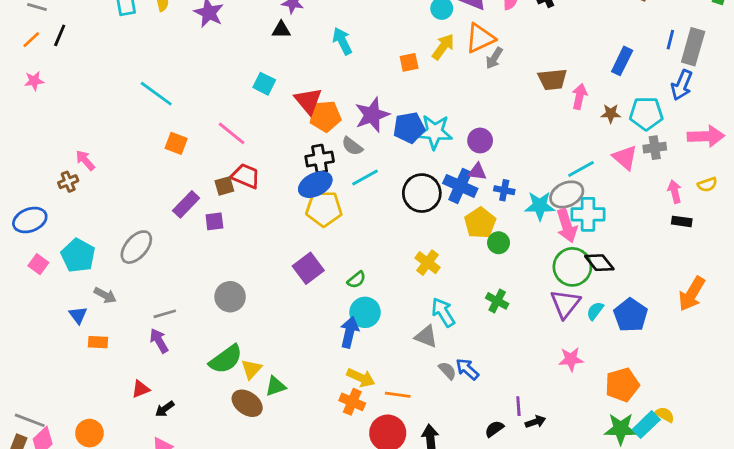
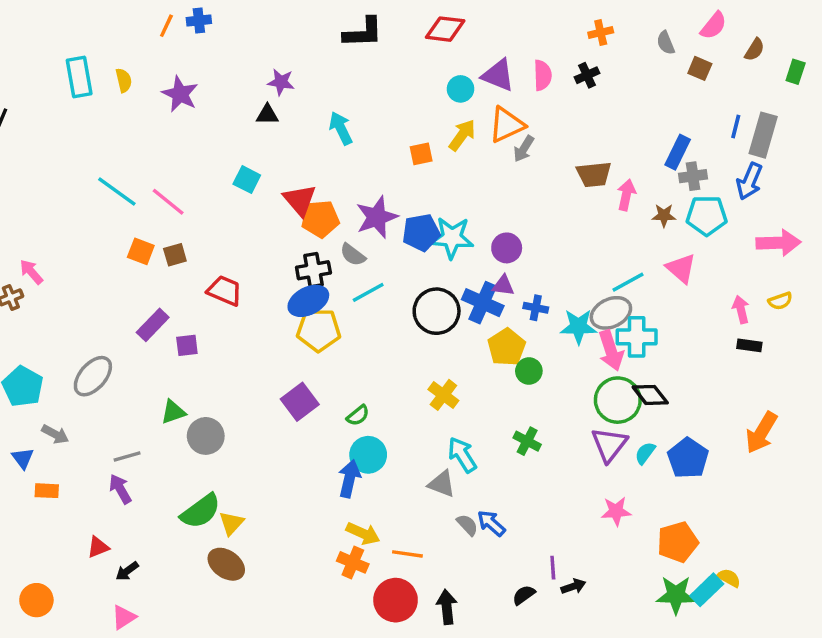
pink line: (232, 133) -> (168, 202), moved
gray cross: (655, 148) -> (693, 176), moved
brown square: (224, 186) -> (175, 255), moved
green triangle: (276, 386) -> (173, 412), moved

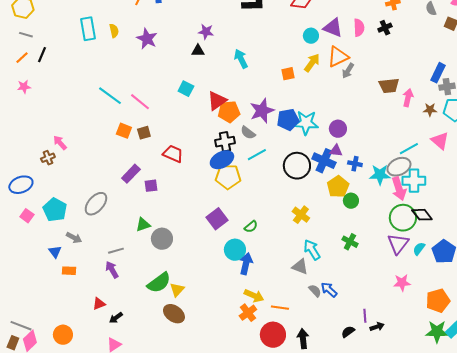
red triangle: (300, 200) -> (217, 101), turned 35
cyan circle: (368, 455) -> (235, 250), moved
orange cross: (353, 562) -> (248, 313), turned 30

